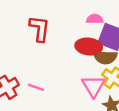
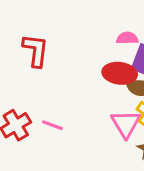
red L-shape: (40, 29) -> (36, 50), moved

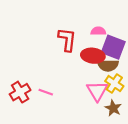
red L-shape: (36, 50) -> (67, 40), moved

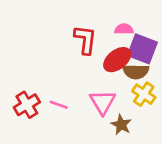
red ellipse: (93, 56) -> (117, 60), turned -45
pink triangle: (97, 91) -> (103, 102), moved
brown star: (113, 108) -> (121, 125), moved

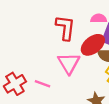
pink triangle: (103, 102) -> (69, 63), moved

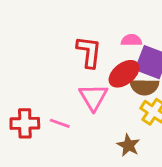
red cross: (15, 84) -> (25, 123), turned 30

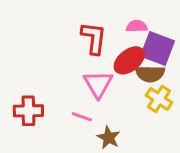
pink line: (60, 123) -> (82, 117), moved
brown star: (128, 145) -> (109, 138), moved

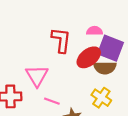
pink triangle: (98, 84) -> (37, 76), moved
yellow cross: (159, 99) -> (101, 98), moved

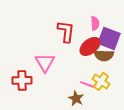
pink semicircle: (94, 31) -> (95, 23), turned 88
pink line: (52, 101) -> (87, 84), moved

